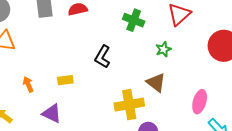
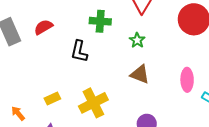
black L-shape: (102, 57) -> (79, 51), moved
yellow cross: (129, 105) -> (93, 103), moved

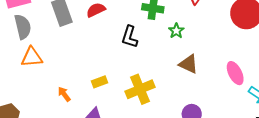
green star: (137, 40) -> (176, 31), moved
pink ellipse: (187, 80) -> (235, 73), turned -30

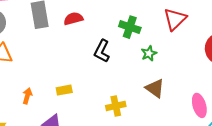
yellow cross: (140, 89) -> (116, 106), moved, size x0.7
orange arrow: (64, 94) -> (27, 96), turned 42

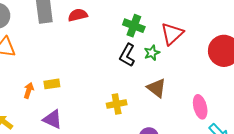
red triangle: (175, 19) -> (172, 34), moved
black L-shape: (102, 51) -> (127, 55), moved
yellow rectangle: (64, 90) -> (52, 84), moved

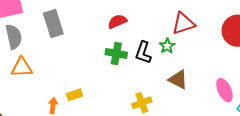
red semicircle: (78, 15) -> (117, 21), moved
green cross: (134, 26) -> (116, 54), moved
red triangle: (172, 34) -> (183, 23), turned 35

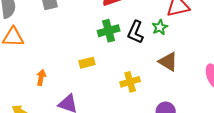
green cross: (116, 54) -> (109, 31), turned -30
yellow rectangle: (75, 95) -> (87, 63), moved

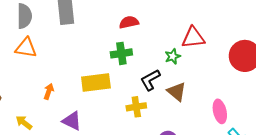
black L-shape: (135, 32) -> (150, 80), moved, turned 30
yellow rectangle: (87, 63) -> (96, 82), size x1.8

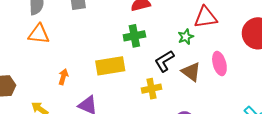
pink ellipse: (220, 111) -> (219, 64), moved

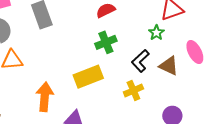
orange arrow: (63, 77) -> (45, 97), size x1.8

